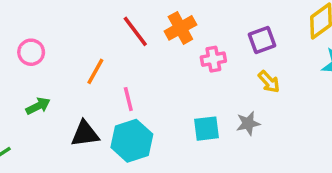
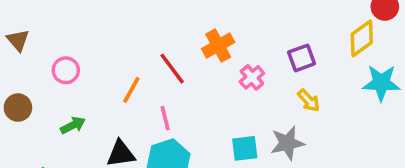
red line: (135, 31) -> (172, 69), moved
pink cross: (213, 59) -> (252, 77), turned -30
gray star: (248, 123) -> (287, 143), size x1.4

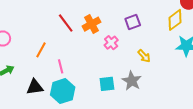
purple square: (302, 58) -> (133, 22), moved
red line: (172, 69) -> (66, 23), moved
gray star: (287, 143) -> (132, 81), turned -30

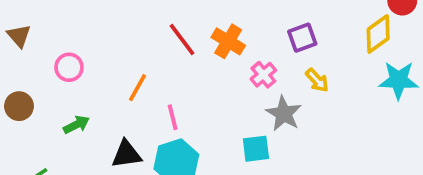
orange cross: (91, 24) -> (228, 41), turned -30
yellow arrow: (144, 56) -> (317, 80), moved
gray star: (132, 81) -> (284, 114), moved

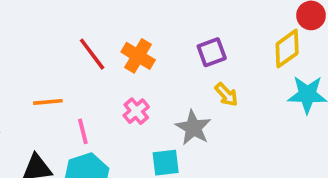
pink cross: (263, 75) -> (136, 111), moved
orange line: (137, 88) -> (48, 102), turned 56

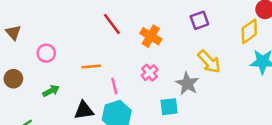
purple square: (212, 52) -> (199, 20), moved
red line: (92, 54) -> (112, 24), moved
yellow arrow: (226, 95) -> (209, 62), size x1.5

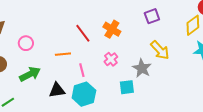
red line: (112, 24) -> (83, 33), moved
green arrow: (51, 91) -> (30, 74), size x1.5

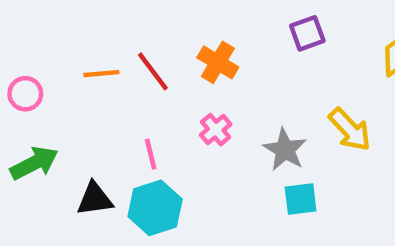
yellow arrow: (160, 50) -> (350, 130), moved
orange line: (63, 54) -> (101, 74), moved
cyan square: (127, 87) -> (301, 199), moved

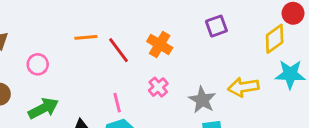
orange line: (101, 74) -> (86, 37), moved
yellow arrow: (350, 130) -> (243, 87), turned 124

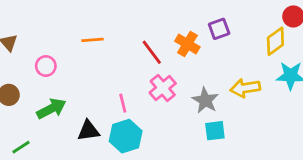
orange cross: (160, 44) -> (187, 44), moved
red line: (119, 50) -> (152, 52), moved
pink cross: (158, 87) -> (163, 88), size x1.4

